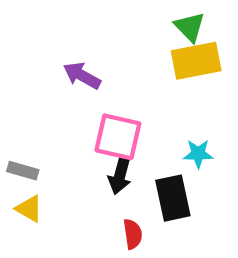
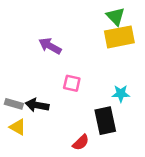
pink square: (118, 137) -> (72, 83), size x0.6
black arrow: (120, 175) -> (37, 105), moved, turned 85
red semicircle: (133, 234) -> (81, 142), turned 54

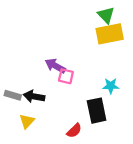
purple arrow: (50, 46) -> (55, 66), moved
yellow triangle: (18, 127) -> (27, 121), moved, turned 42

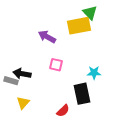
yellow rectangle: (110, 34) -> (79, 26), moved
purple arrow: (55, 66) -> (47, 37), moved
black arrow: (34, 96) -> (22, 74), moved

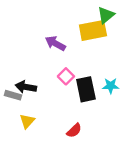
green triangle: (90, 13) -> (106, 15), turned 35
pink square: (56, 65) -> (66, 76), turned 32
black rectangle: (82, 94) -> (86, 89), moved

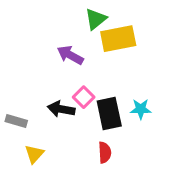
green triangle: (106, 15) -> (96, 19), moved
black arrow: (26, 87) -> (61, 109), moved
red semicircle: (74, 130) -> (105, 153), moved, turned -49

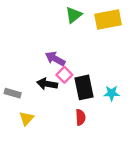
yellow rectangle: (118, 39) -> (108, 20), moved
purple arrow: (70, 55) -> (55, 59), moved
cyan star: (141, 109) -> (112, 93), moved

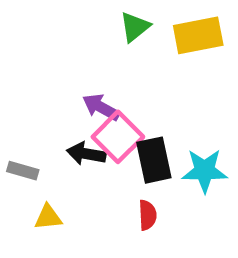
pink square: (64, 75) -> (118, 137), size x1.6
cyan star: (112, 93) -> (205, 171), size x1.5
yellow triangle: (26, 118) -> (48, 217), turned 42

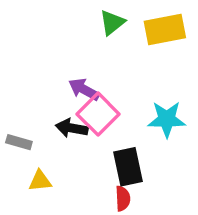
black rectangle: (154, 160) -> (128, 167), moved
cyan star: (205, 171) -> (167, 119), moved
red semicircle: (147, 215) -> (123, 198), moved

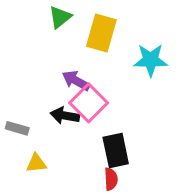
green triangle: (112, 23) -> (60, 17), moved
yellow rectangle: (165, 30) -> (101, 33), moved, turned -63
cyan star: (167, 119) -> (151, 60), moved

